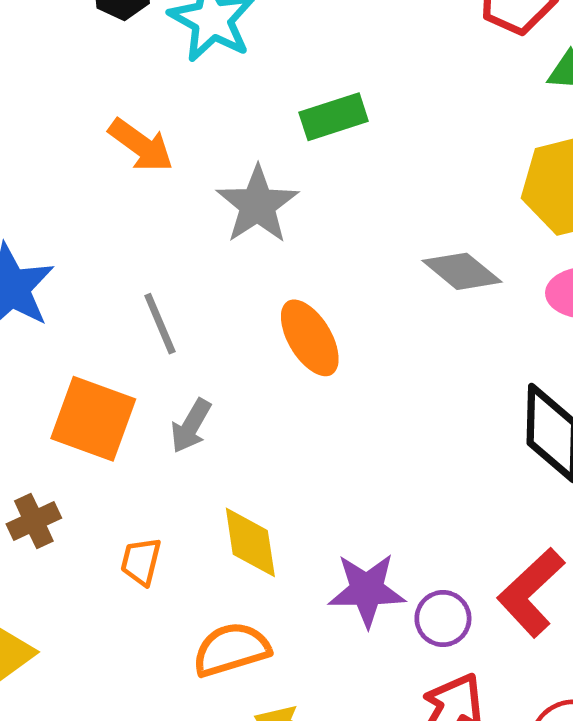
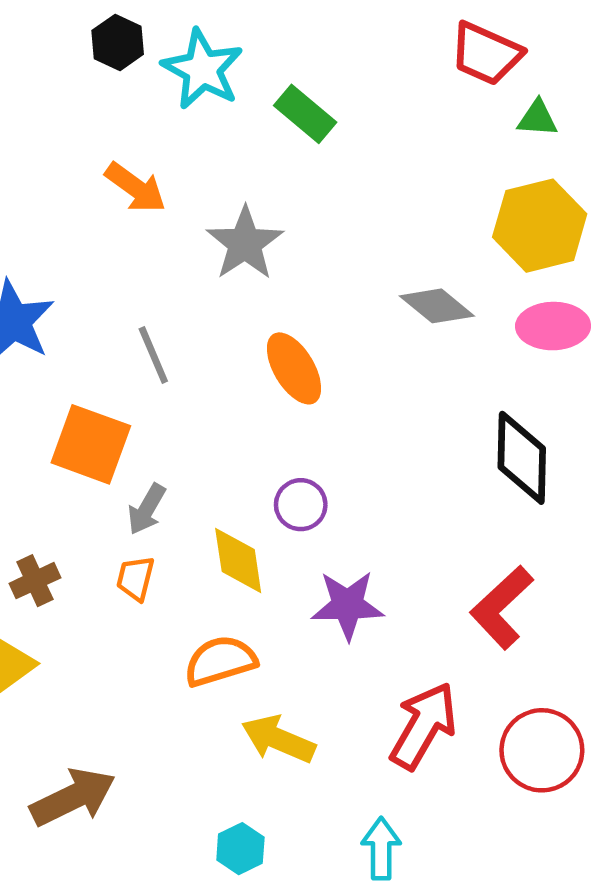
green rectangle: (334, 117) -> (305, 114), moved, turned 58
gray arrow: (191, 426) -> (147, 509), moved
brown cross: (34, 521) -> (35, 581), moved
purple circle: (443, 619) -> (301, 505), moved

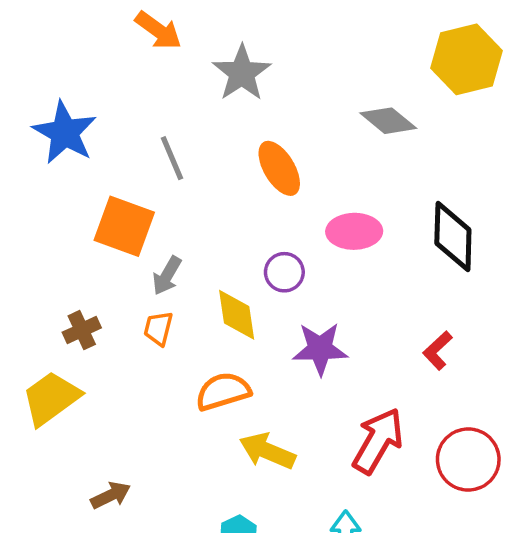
pink ellipse: (553, 326) -> (354, 231), moved
red L-shape: (502, 607) -> (438, 351), size x0.6
brown arrow: (73, 797) -> (111, 495), size x0.6

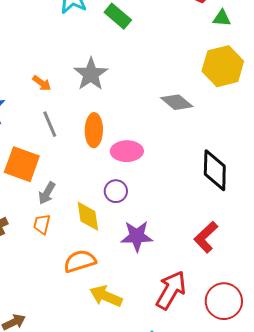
orange arrow: (158, 30) -> (42, 83), moved, size x0.7
orange ellipse: (279, 168) -> (94, 130), moved, turned 32
pink ellipse: (354, 231) -> (127, 151), moved
red L-shape: (438, 351) -> (206, 237), size x1.4

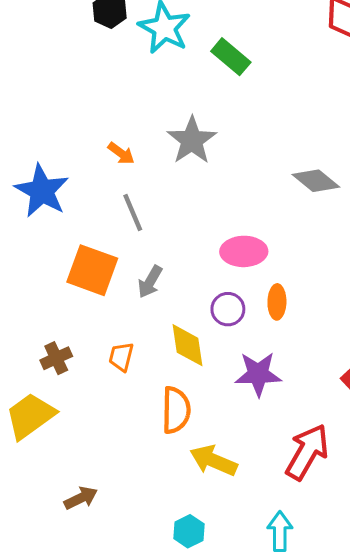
orange ellipse: (94, 130) -> (277, 302), moved, size x0.7
gray arrow: (47, 193) -> (150, 282), moved
orange semicircle: (80, 261) -> (176, 410), turned 108

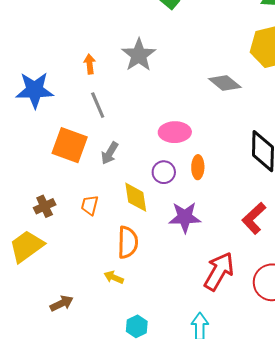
orange arrow: (121, 153) -> (90, 64), turned -132
blue star: (42, 191) -> (35, 90), turned -30
yellow arrow: (213, 461) -> (114, 277), moved, size x0.6

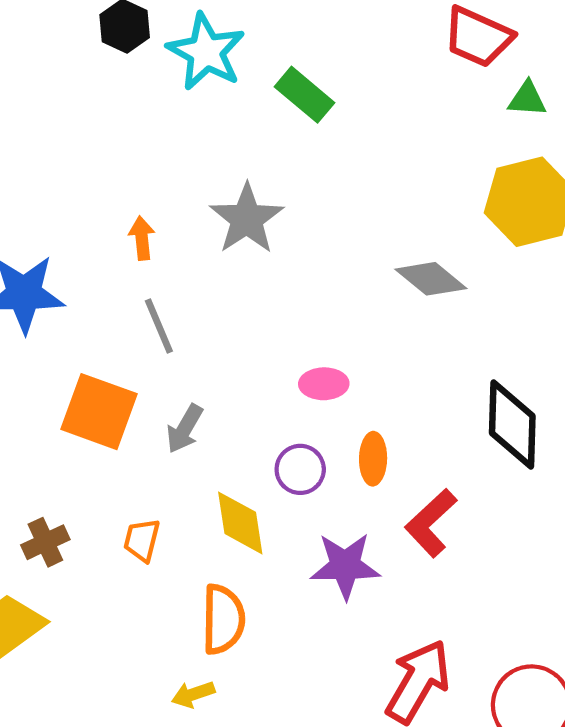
pink ellipse: (175, 132) -> (324, 384), size x0.7
red L-shape: (254, 218) -> (431, 523), moved
yellow arrow: (114, 277) -> (193, 694), turned -42

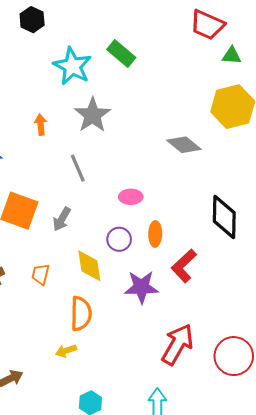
cyan star: (206, 52) -> (72, 66), moved
gray line: (159, 326) -> (78, 168), moved

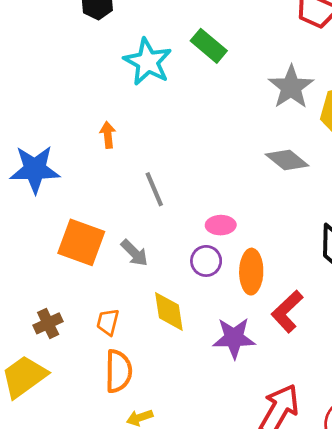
gray star: (93, 115) -> (291, 87), moved
gray arrow: (62, 219) -> (134, 253), turned -75
orange ellipse: (155, 234) -> (251, 272), size x1.4
purple circle: (119, 239) -> (206, 261), moved
orange semicircle: (81, 314) -> (118, 371), moved

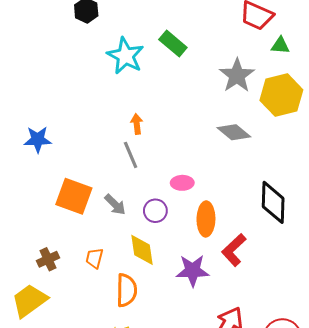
orange arrow: (108, 135) -> (137, 124), moved
blue star: (35, 169) -> (38, 139), size x0.7
purple circle: (206, 261) -> (155, 211), moved
orange semicircle: (118, 371) -> (126, 290), moved

